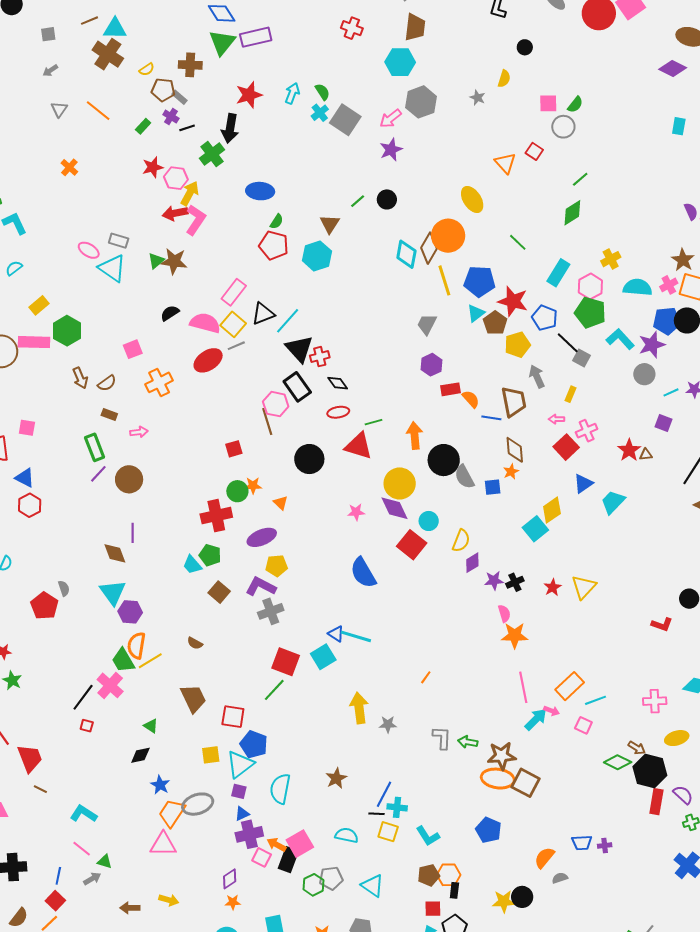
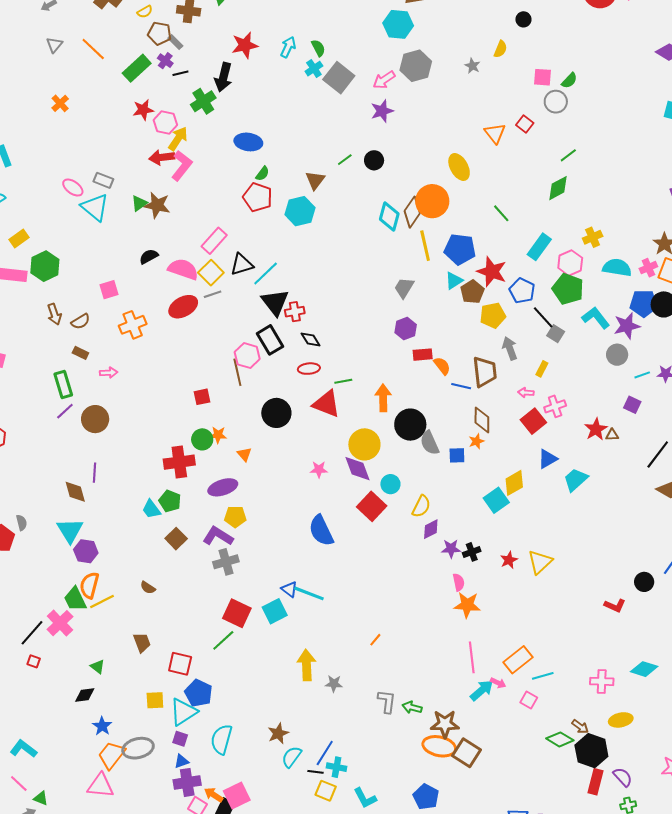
green rectangle: (143, 126) -> (137, 68), size x1.8
brown trapezoid: (193, 698) -> (142, 642), size x0.7
cyan semicircle: (347, 835) -> (292, 757), moved, turned -70

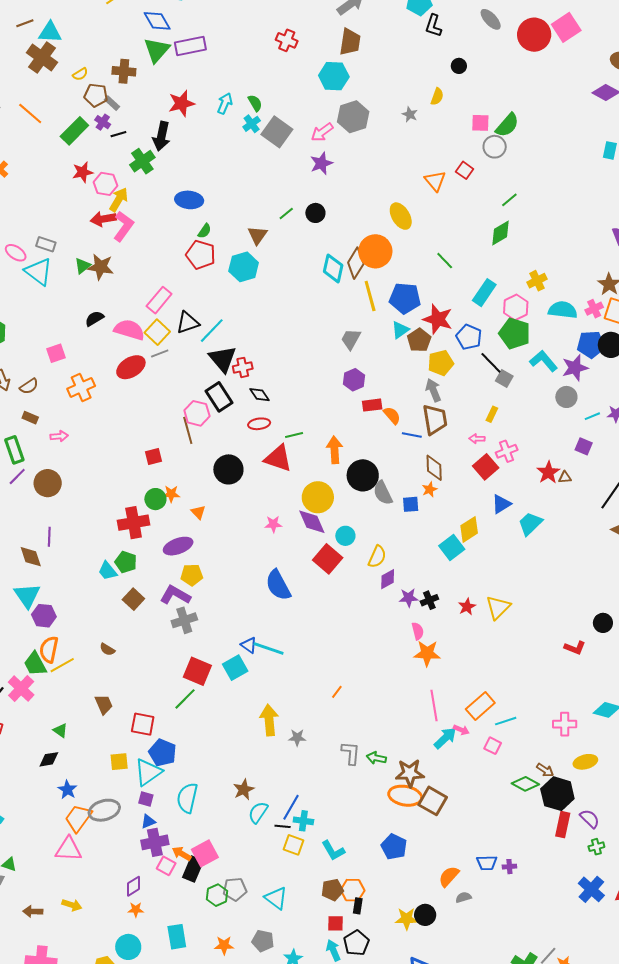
green semicircle: (569, 81) -> (507, 125), size x1.5
gray arrow: (510, 348) -> (433, 390), moved

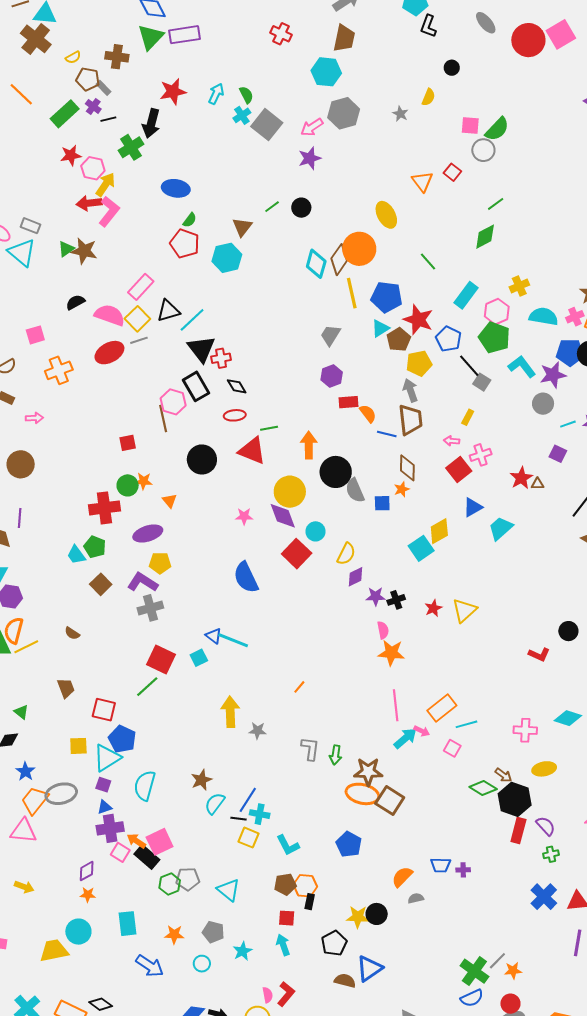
cyan square: (235, 668) -> (199, 658), size x0.7
green arrow: (376, 758) -> (336, 755), turned -96
black rectangle: (193, 869) -> (147, 857), turned -75
black pentagon: (356, 943) -> (334, 943), moved

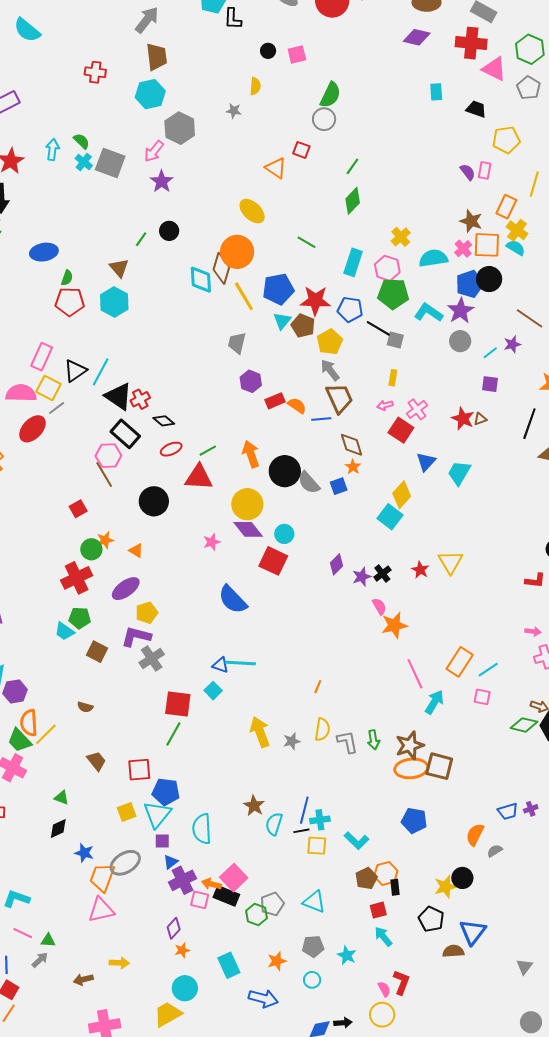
pink square: (470, 126) -> (297, 55), moved
yellow semicircle: (346, 554) -> (322, 729), moved
pink arrow: (422, 731) -> (533, 631), moved

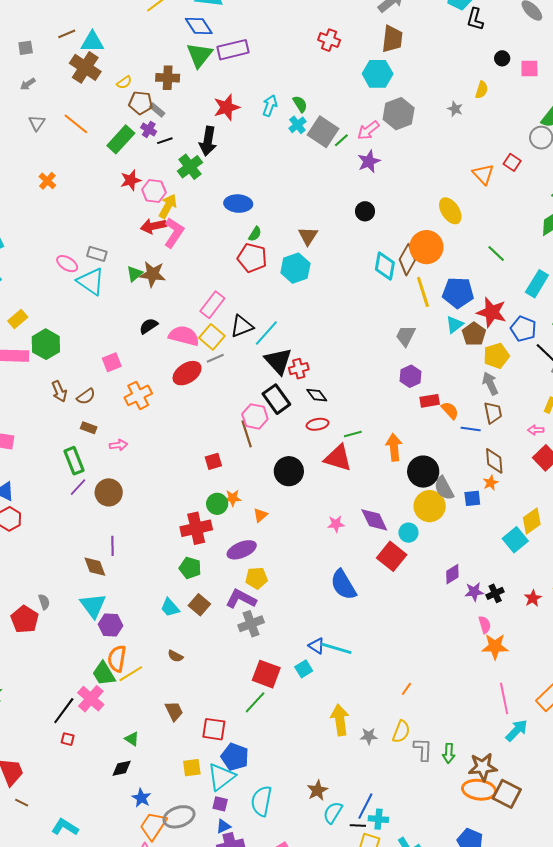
green line: (141, 239) -> (341, 140), moved
brown trapezoid: (339, 398) -> (493, 413), size x0.7
yellow circle: (247, 504) -> (430, 506), moved
orange triangle: (136, 551) -> (260, 515), turned 35
cyan trapezoid: (64, 631) -> (170, 607), moved

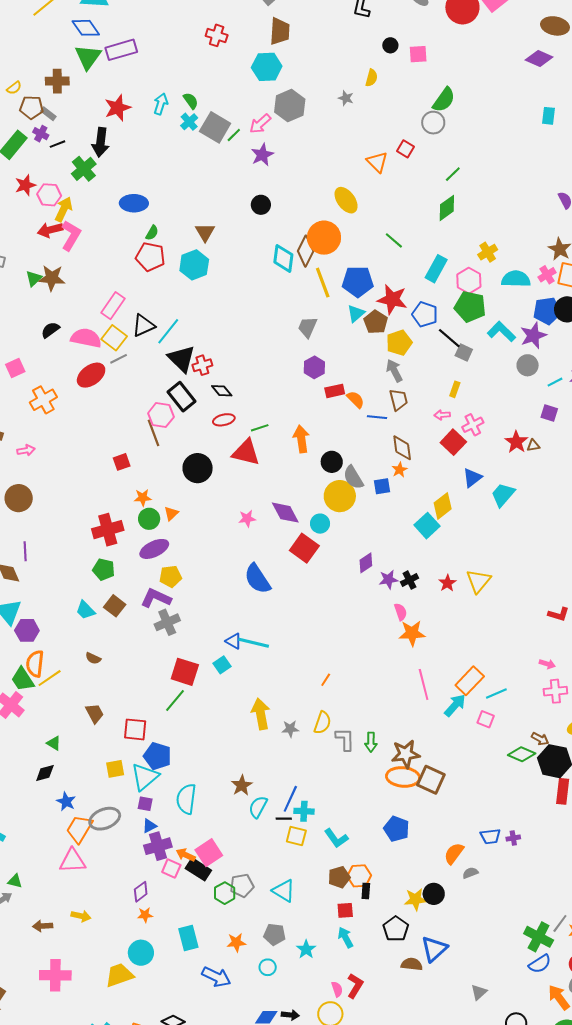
black circle: (423, 472) -> (332, 462), size x0.7
green circle: (217, 504) -> (149, 519), moved
cyan arrow: (517, 730) -> (455, 705), moved

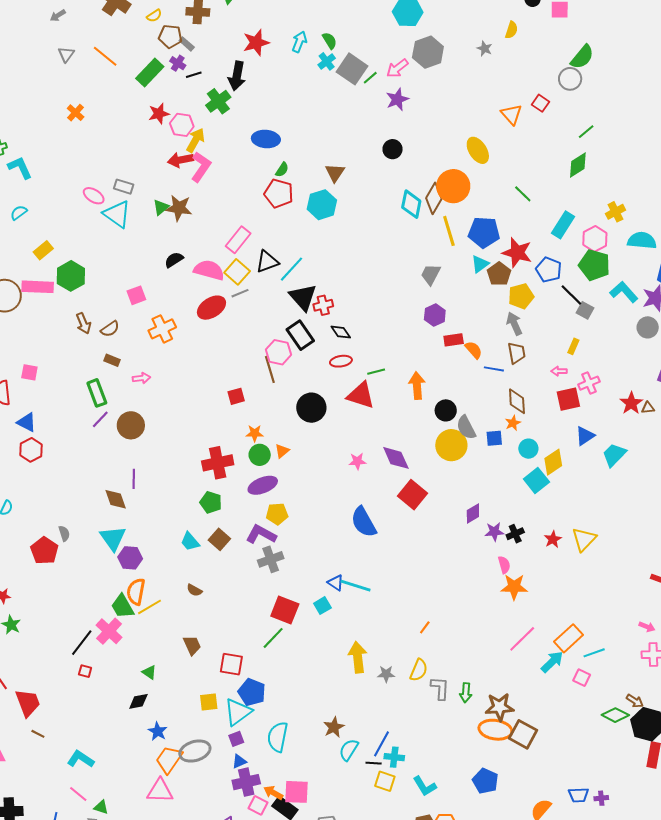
red square: (453, 442) -> (568, 399), turned 30
cyan circle: (320, 524) -> (528, 449), moved
pink line: (424, 684) -> (522, 639), turned 56
purple square: (145, 804) -> (236, 739), turned -35
pink square: (209, 853) -> (296, 792), turned 32

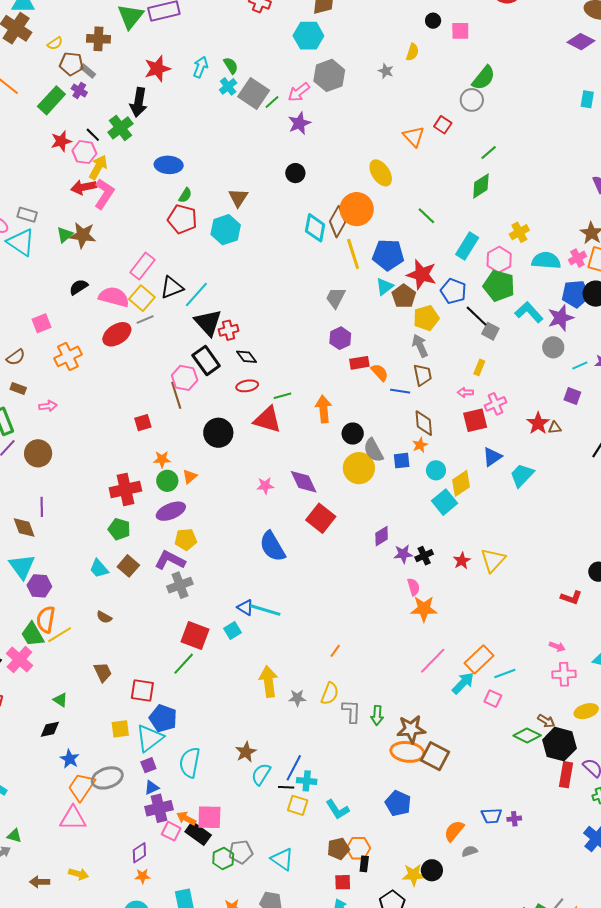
black line: (194, 75) -> (93, 135), moved, turned 63

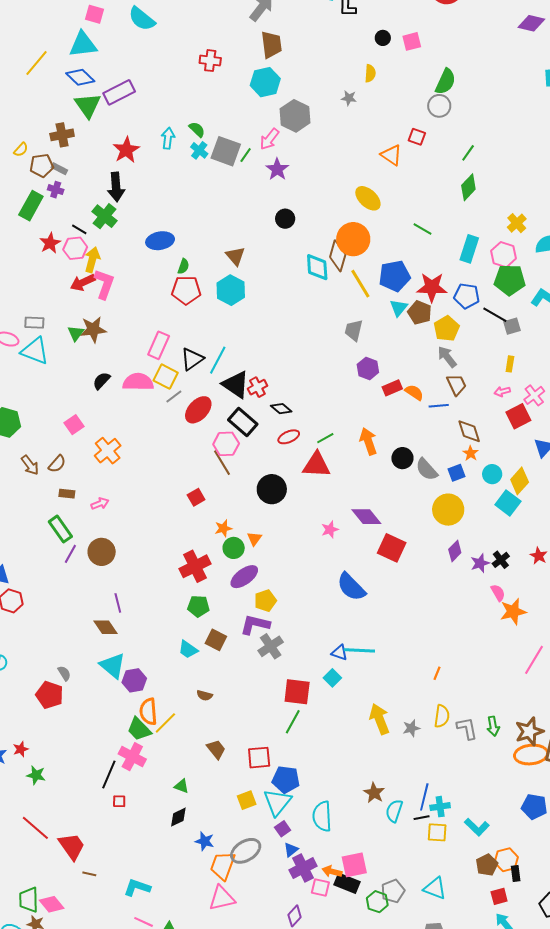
gray square: (490, 331) -> (512, 326), turned -30
red ellipse: (117, 334) -> (198, 410), moved
yellow circle: (359, 468) -> (448, 510), moved

